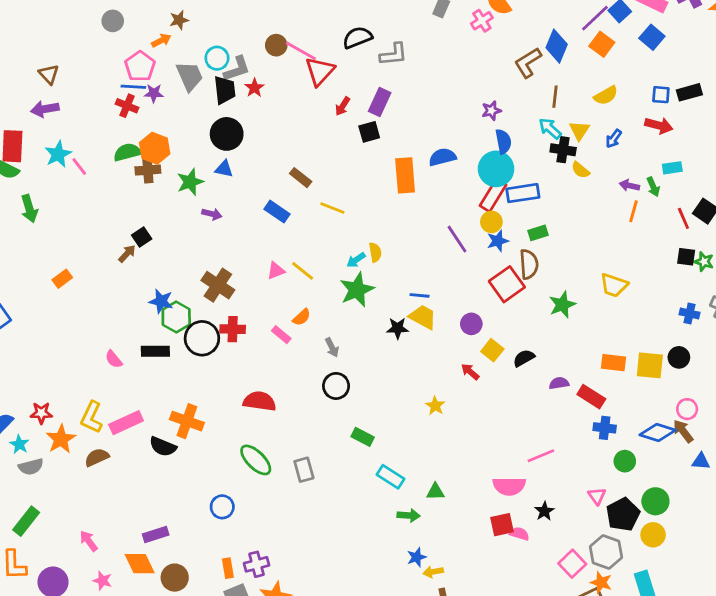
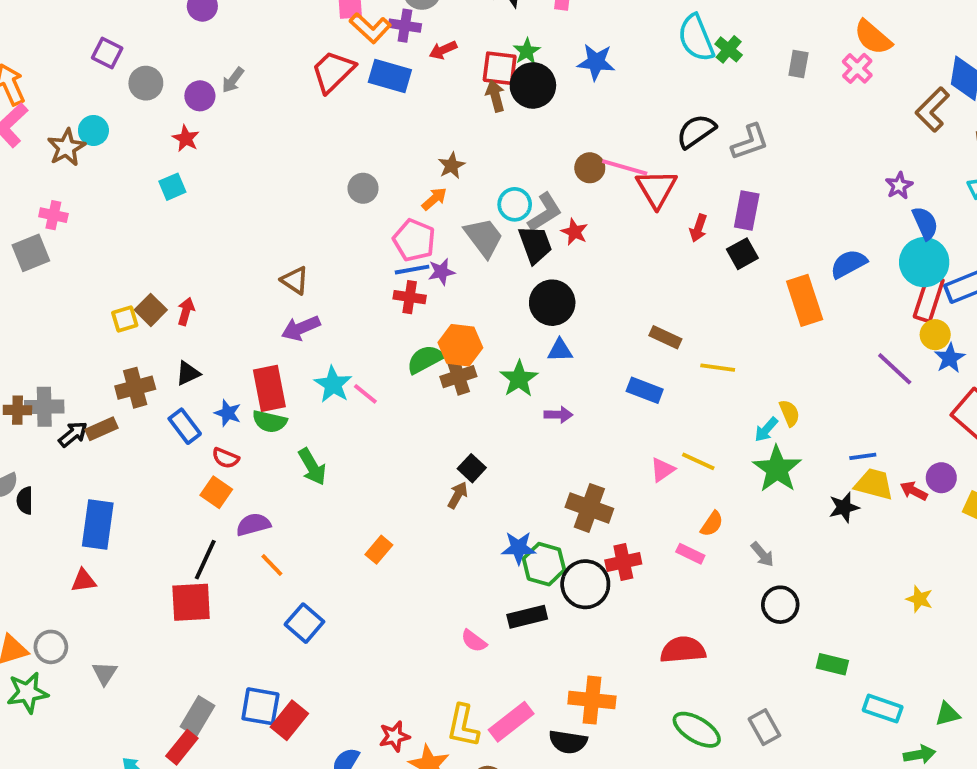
red arrow: (470, 372) -> (914, 491), moved

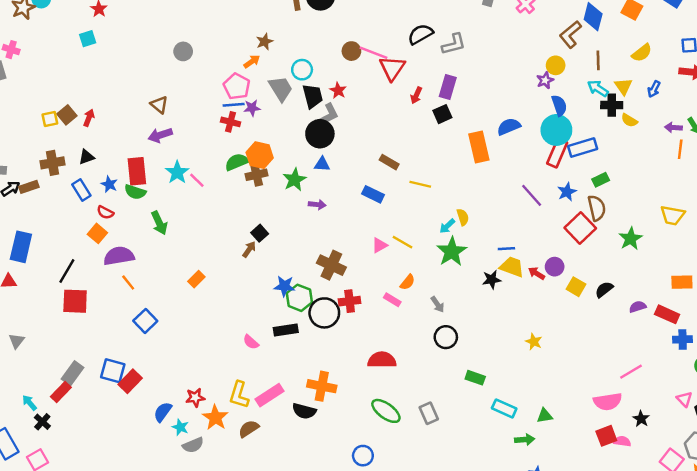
gray circle: (363, 188) -> (183, 51), moved
gray L-shape: (545, 212) -> (328, 115), moved
yellow circle: (935, 335) -> (556, 65), moved
purple semicircle: (253, 525) -> (119, 256), size x1.4
black line: (205, 560) -> (67, 271), moved

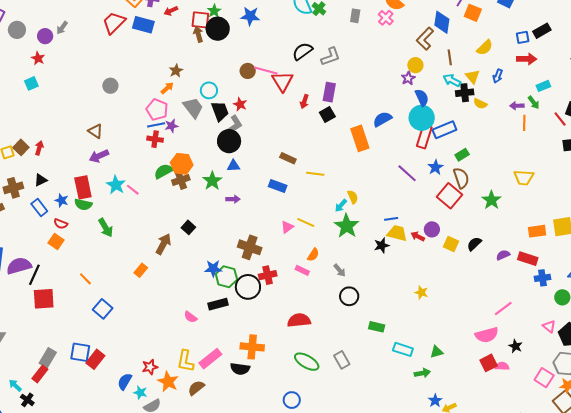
brown arrow: (249, 249) -> (163, 244), moved, size x1.5
purple semicircle: (119, 256) -> (19, 266), moved

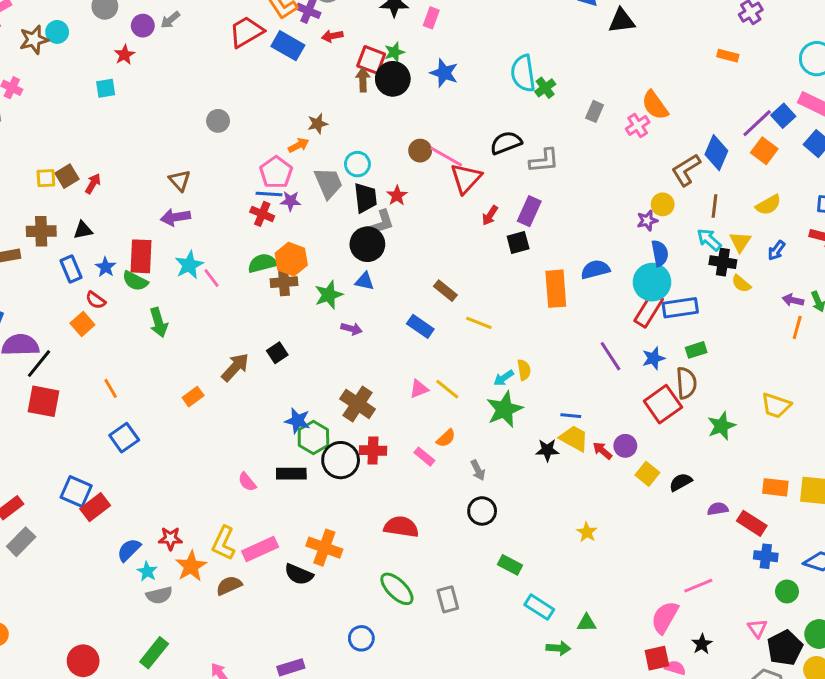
pink semicircle: (487, 335) -> (665, 617), turned 120
gray rectangle: (48, 358) -> (21, 542), moved

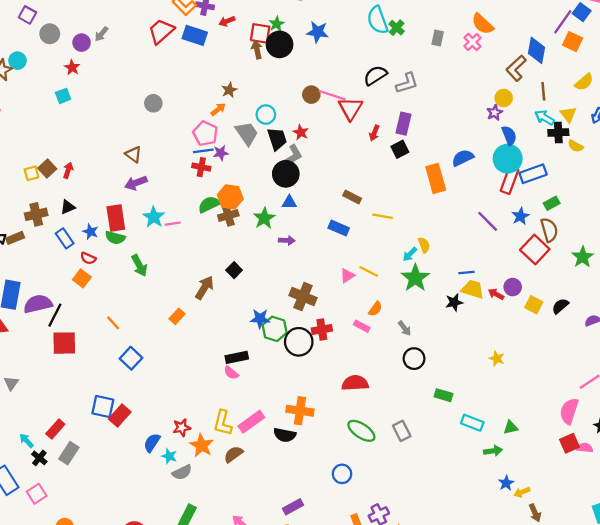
pink line: (211, 278) -> (173, 224), turned -49
black rectangle: (291, 474) -> (237, 357), moved

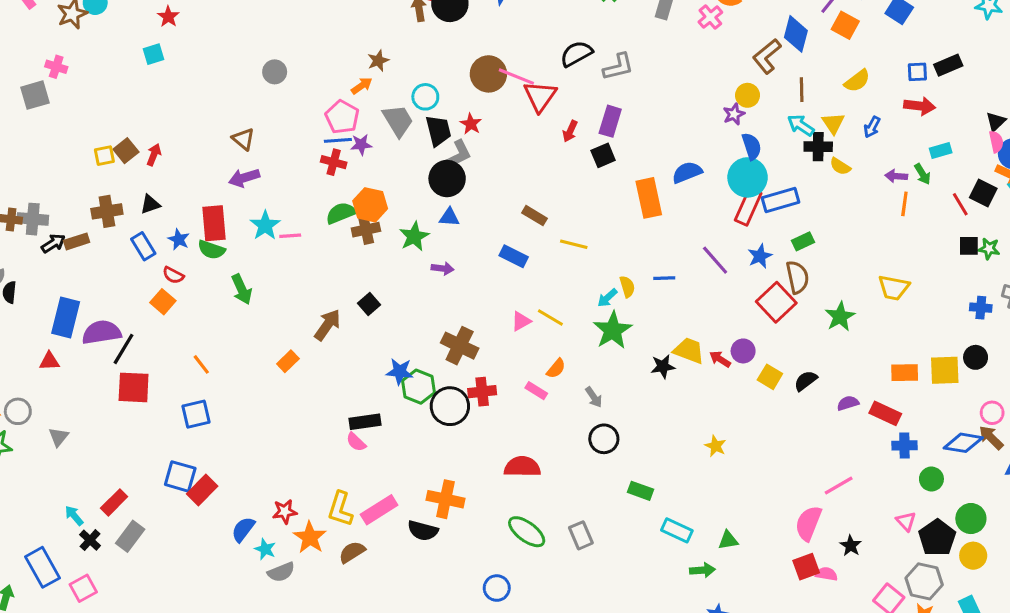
brown circle: (311, 95) -> (488, 74), size x1.5
blue line: (467, 272) -> (664, 278), moved
blue square: (131, 358) -> (196, 414), moved, turned 30

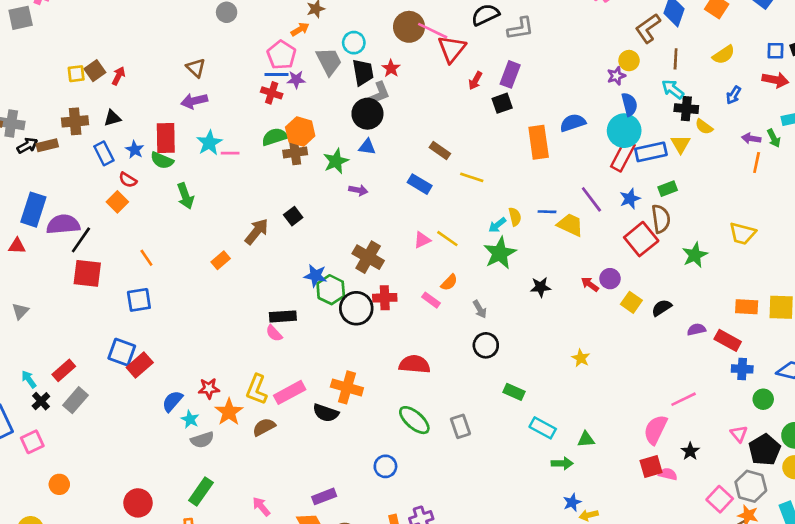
yellow triangle: (833, 123) -> (681, 144), moved
yellow trapezoid: (689, 350) -> (570, 225), moved

